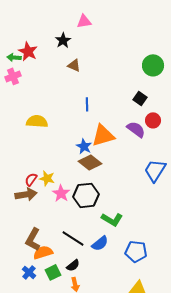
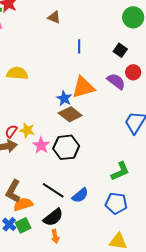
blue line: (87, 104) -> (79, 46), moved
green L-shape: (112, 219) -> (120, 171), moved, turned -55
black semicircle: (73, 265) -> (53, 217), size x1.5
green square: (53, 272) -> (23, 225), moved

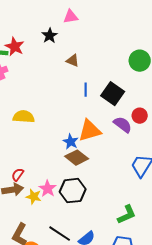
brown triangle: (54, 17) -> (73, 61), moved
black square: (120, 50) -> (113, 94), moved, size x1.6
yellow star: (27, 130) -> (34, 197), moved

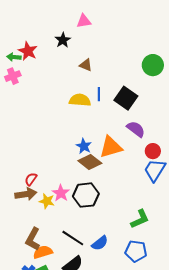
red circle: (140, 116) -> (153, 151), moved
yellow semicircle: (24, 117) -> (80, 100), moved
orange triangle: (90, 131) -> (111, 147), moved

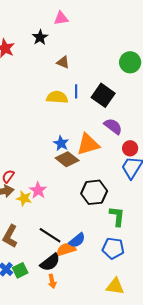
black hexagon: (86, 195) -> (94, 192), moved
green L-shape: (140, 219) -> (117, 216), turned -60
orange semicircle: (43, 252) -> (66, 249), moved

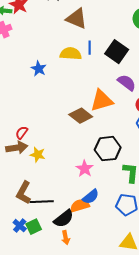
brown triangle: (63, 62) -> (77, 19), size x1.6
blue star: (61, 143) -> (39, 69), moved
pink star: (38, 190) -> (85, 169), moved
black line: (50, 235) -> (42, 202), moved, turned -35

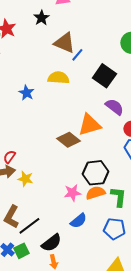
blue line: (90, 48) -> (77, 55), moved, turned 40
pink star: (85, 169) -> (72, 193), turned 30
black line: (42, 202) -> (29, 226), turned -35
orange semicircle: (80, 206) -> (95, 193), moved

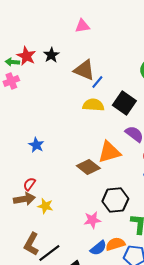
black star: (41, 18) -> (51, 55), moved
yellow semicircle: (58, 78) -> (93, 105), moved
blue star: (26, 93) -> (36, 145), moved
orange semicircle: (95, 193) -> (115, 244), moved

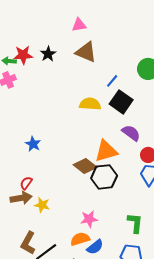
red star: (26, 56) -> (23, 55), turned -30
brown triangle: (84, 70) -> (86, 52), moved
blue line: (97, 82) -> (112, 81), moved
black hexagon: (115, 200) -> (104, 177), moved
orange semicircle: (115, 244) -> (80, 239), moved

